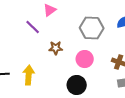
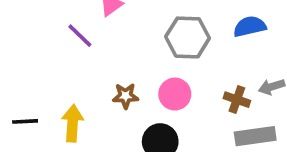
brown star: (56, 48) -> (126, 96), moved

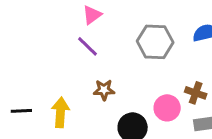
purple line: (80, 36) -> (87, 46), moved
pink circle: (175, 94) -> (167, 108), moved

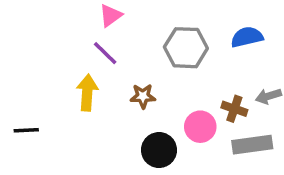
brown star: (104, 90) -> (143, 96), moved
yellow arrow: (60, 112) -> (87, 93), moved

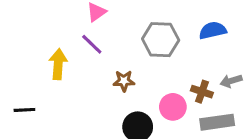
yellow arrow: (87, 93) -> (58, 64), moved

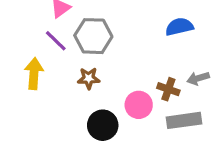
gray hexagon: (161, 40) -> (93, 36), moved
yellow arrow: (58, 64) -> (34, 74), moved

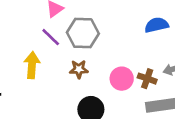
pink circle: (139, 105) -> (122, 79), moved

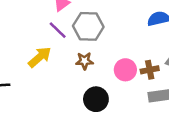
yellow arrow: (32, 65) -> (40, 57), turned 45
brown cross: (147, 79) -> (150, 70), turned -30

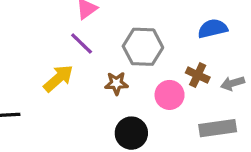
gray hexagon: (88, 26) -> (143, 47), moved
brown cross: (150, 70) -> (198, 75), moved, turned 36

